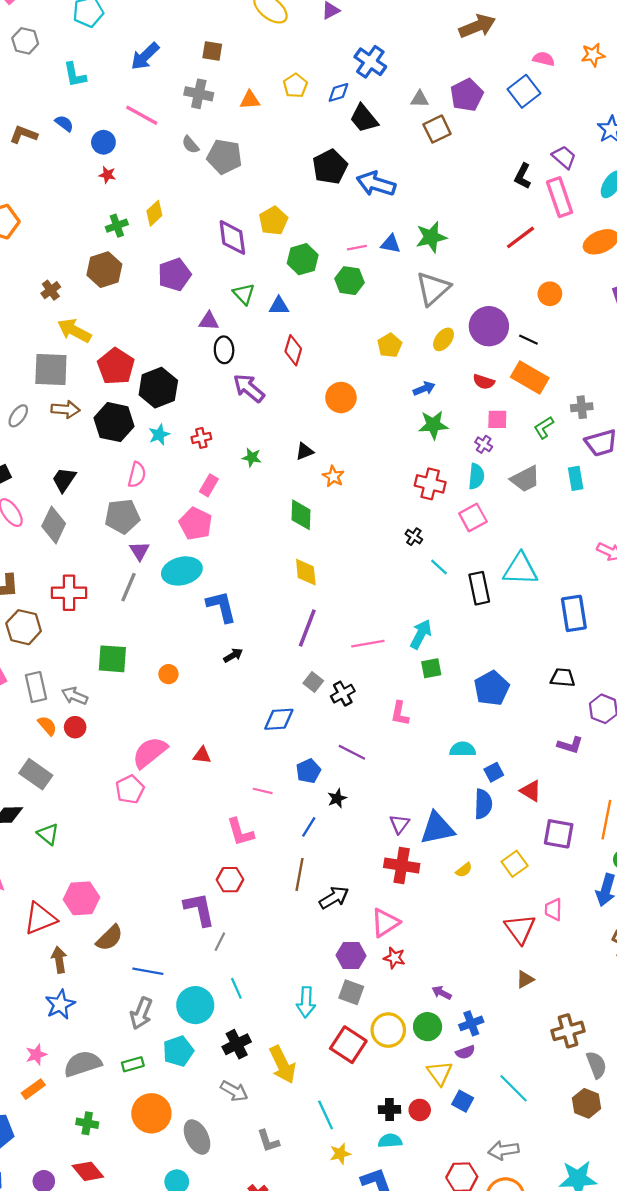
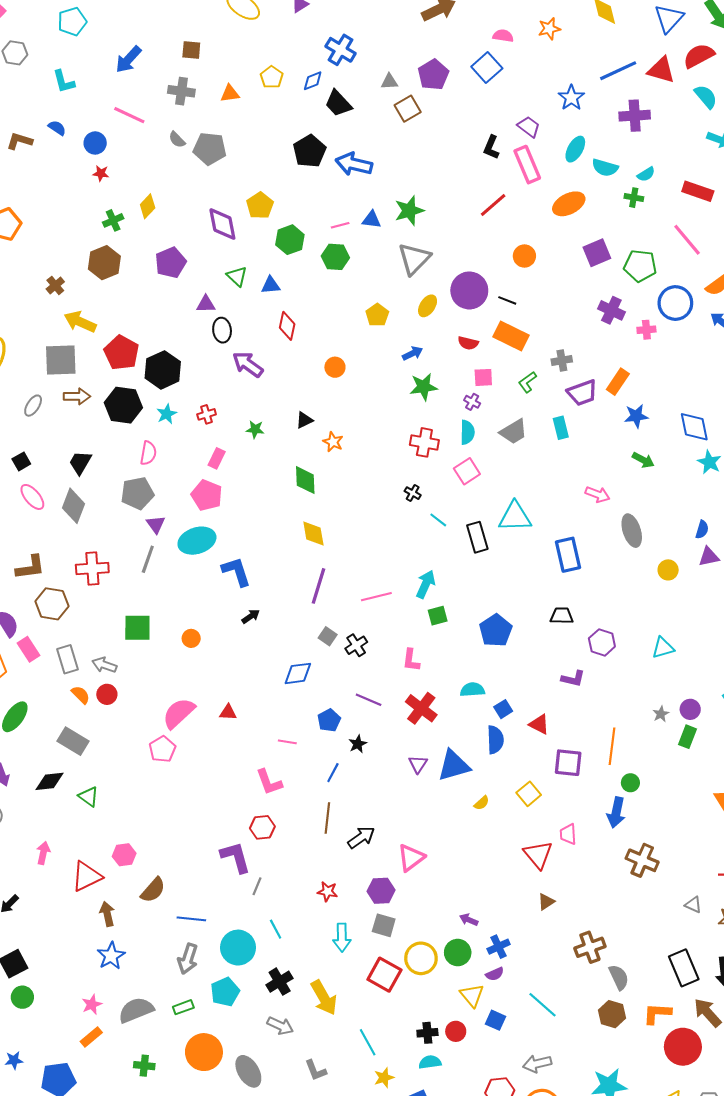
orange circle: (341, 398) -> (335, 367), size x0.7
red cross: (402, 865) -> (421, 708), moved, turned 32
pink hexagon: (81, 898) -> (124, 855), size x0.7
red star: (394, 958) -> (327, 892), moved

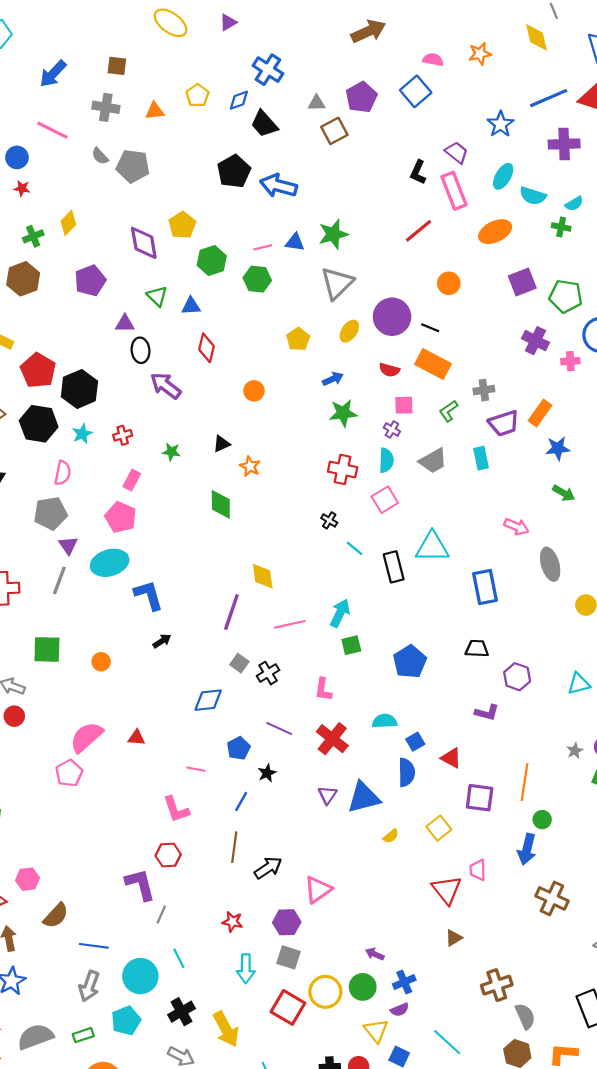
yellow diamond: (313, 534) -> (263, 576), moved

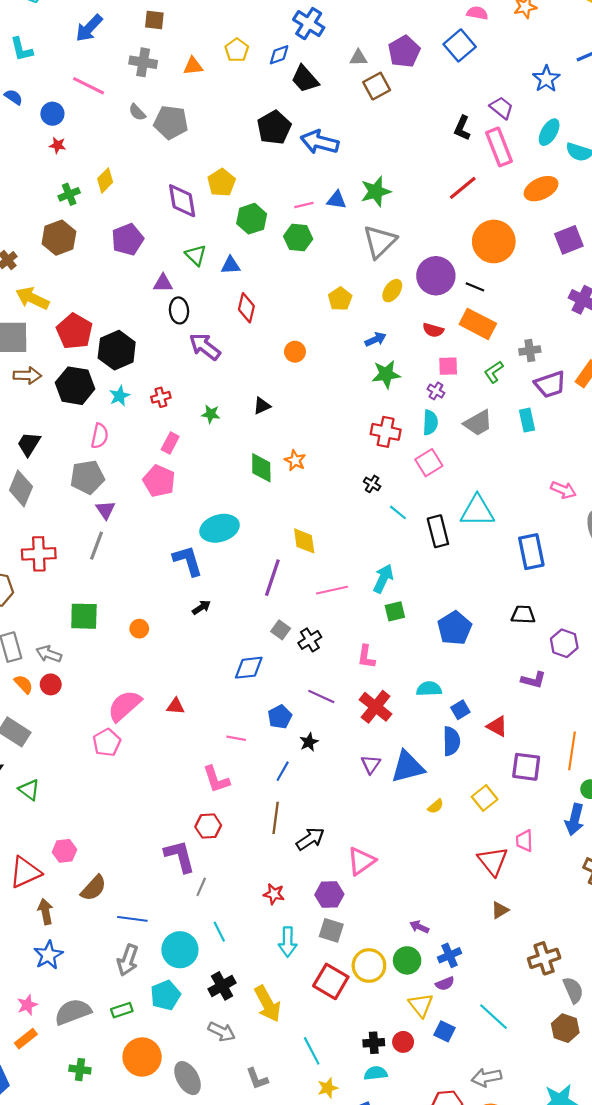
orange circle: (449, 283) -> (494, 241), size x1.8
orange star: (250, 466) -> (295, 460), moved
cyan ellipse: (110, 563) -> (220, 528), moved

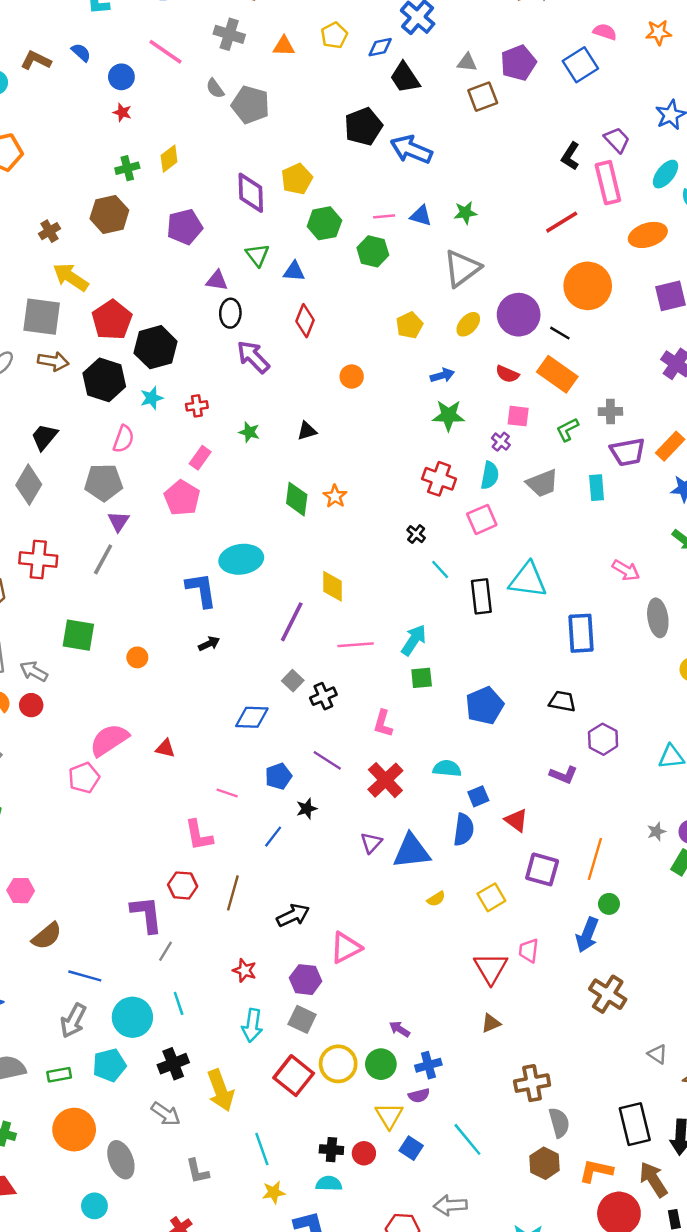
green star: (376, 192) -> (465, 213), size x0.7
brown line: (276, 818) -> (233, 893), moved

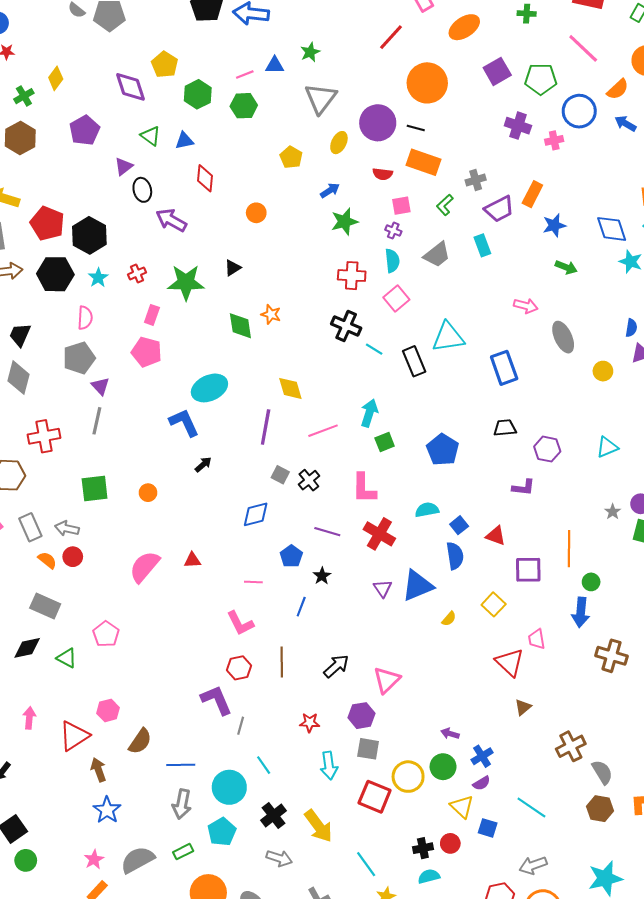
purple triangle: (217, 281) -> (124, 166), turned -30
green star: (249, 432) -> (186, 282), size x2.0
black cross: (416, 534) -> (346, 326), size x1.8
pink L-shape: (383, 723) -> (364, 488), size x1.4
pink pentagon: (84, 778) -> (106, 634), moved

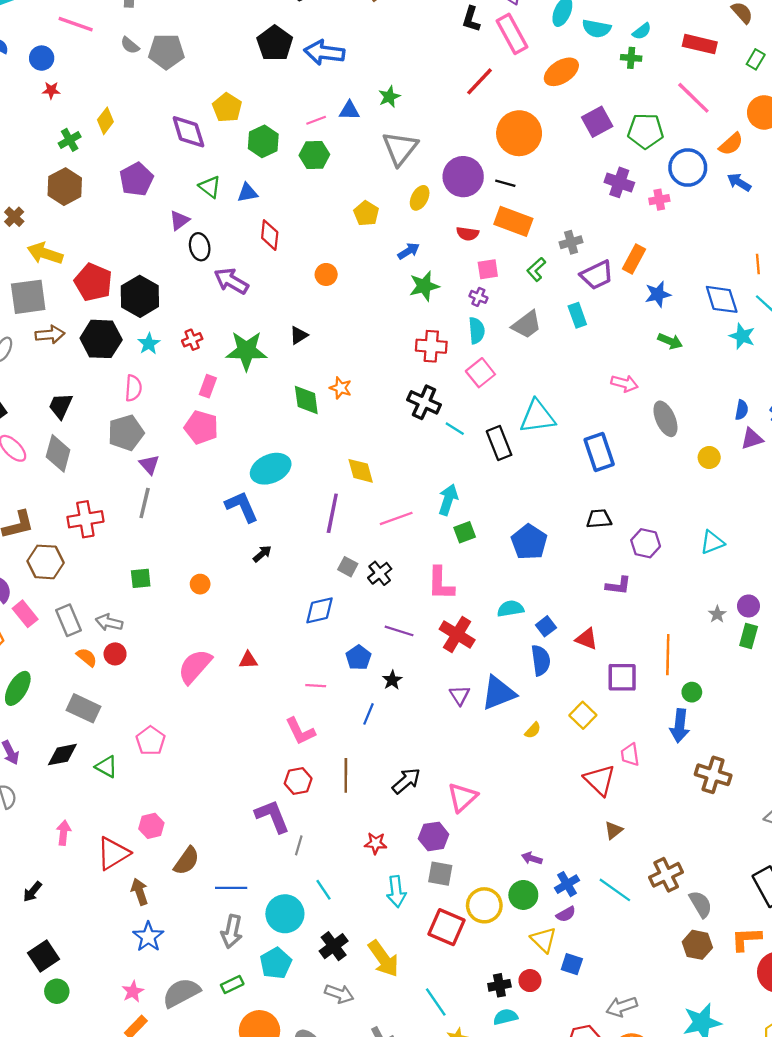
green square: (95, 488) -> (141, 578), size x0.7
cyan line: (531, 808) -> (615, 890), moved

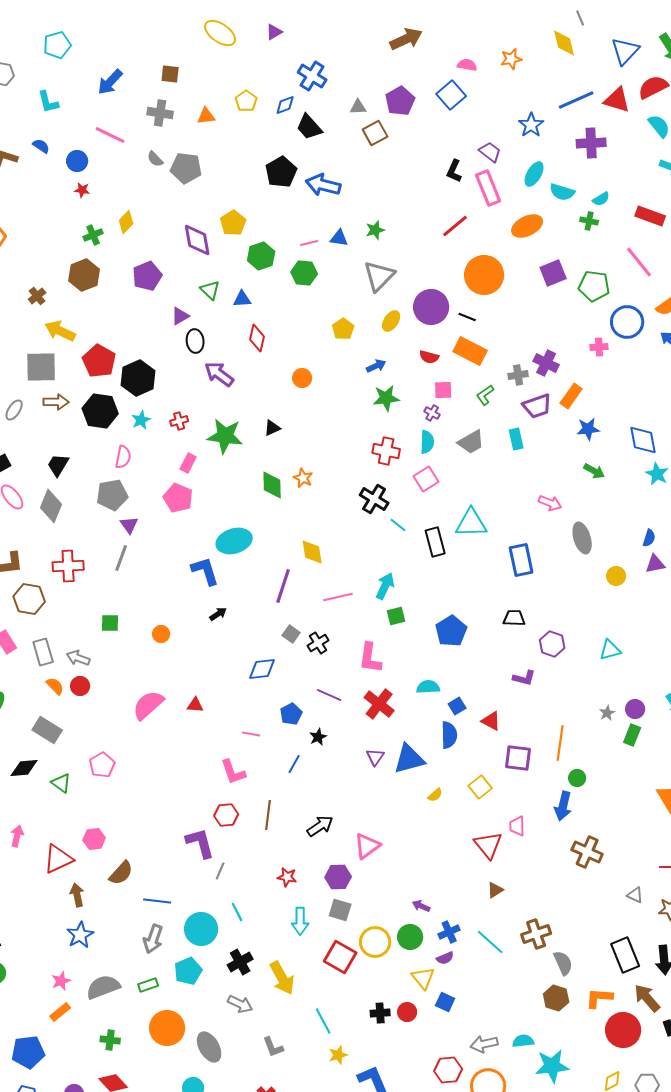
purple cross: (619, 182) -> (546, 363), moved
cyan semicircle: (505, 1017) -> (523, 1041), moved

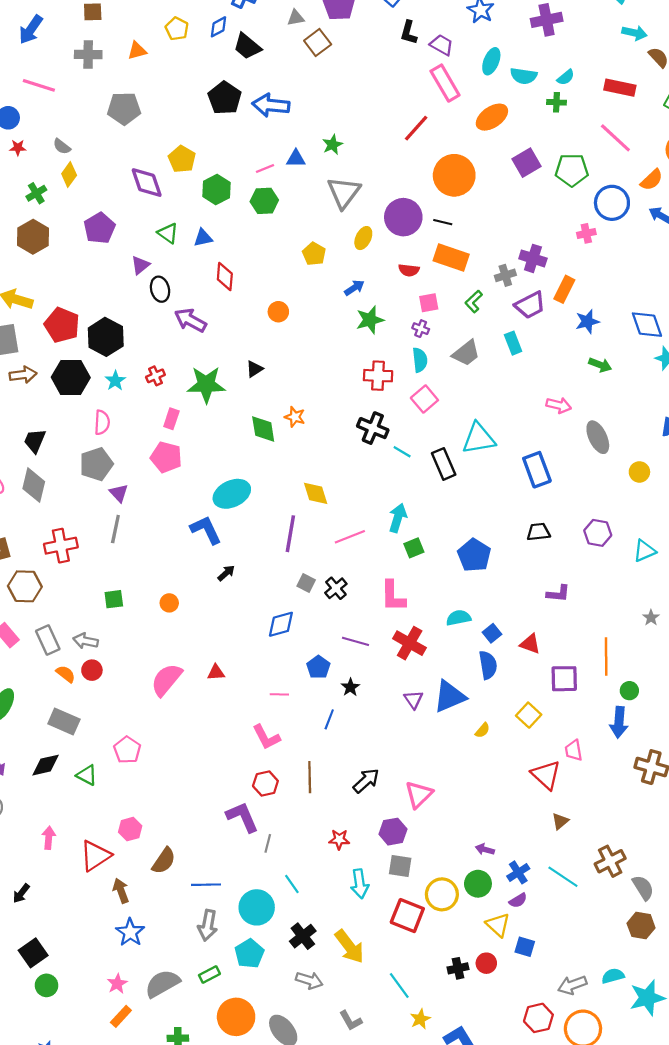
gray semicircle: (155, 159) -> (62, 147), moved
black L-shape: (454, 171) -> (409, 32), moved
purple hexagon: (552, 644) -> (598, 533), moved

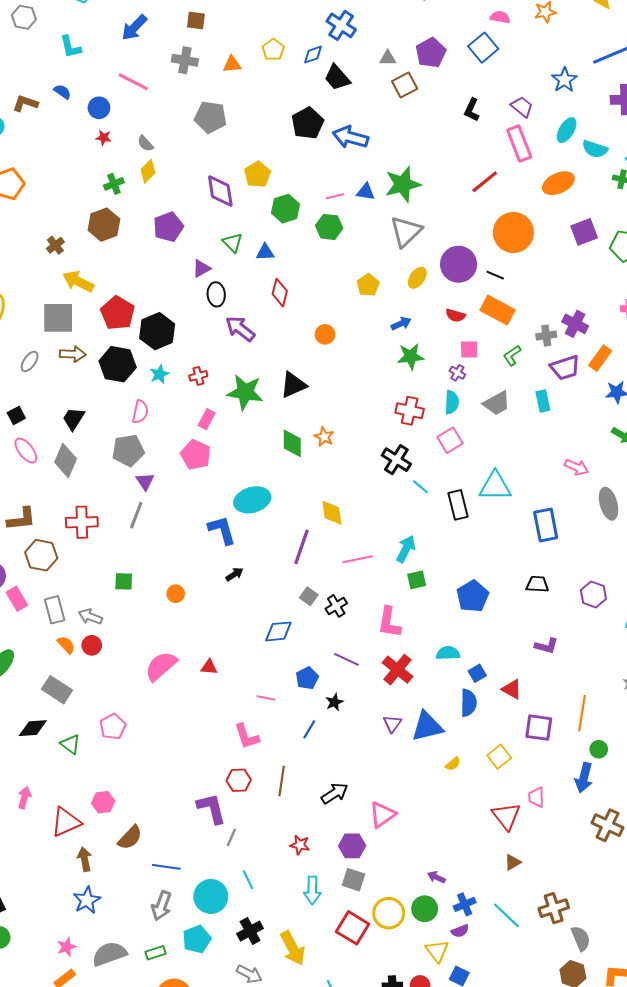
black L-shape: (409, 32) -> (472, 110), moved
green star: (333, 145) -> (403, 184), size x1.8
black triangle: (254, 369) -> (293, 385), size x1.6

